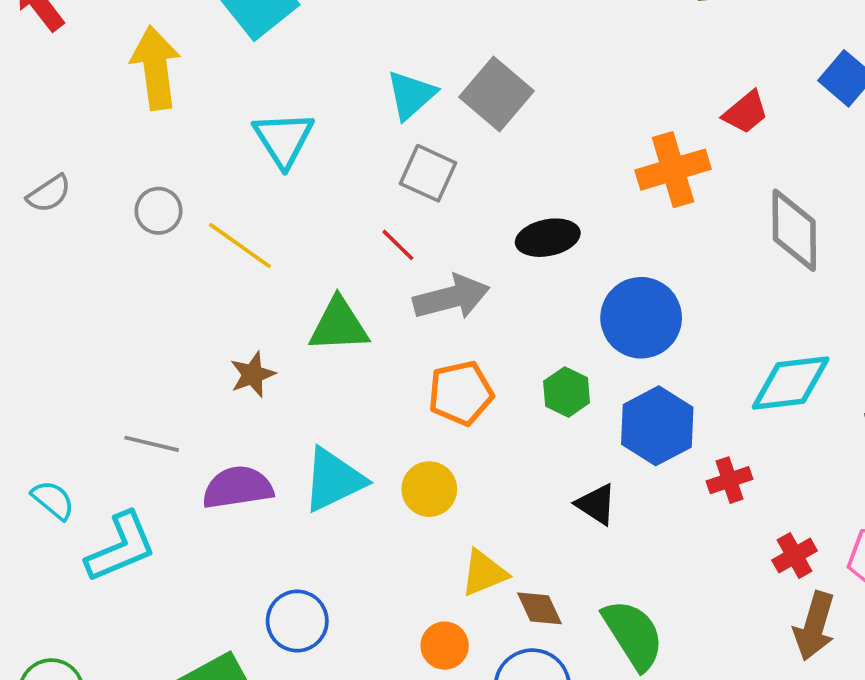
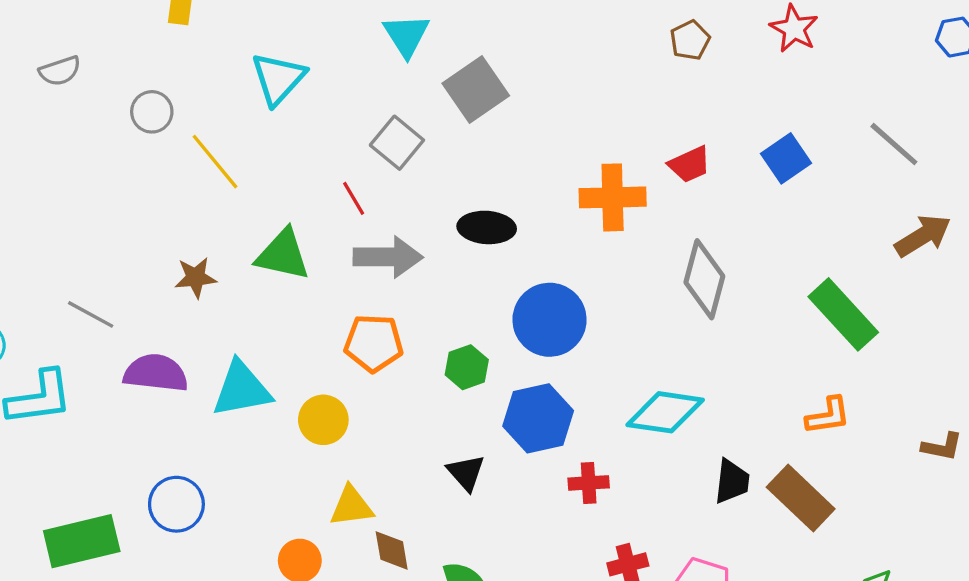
cyan triangle: (411, 95) -> (406, 35), moved, turned -36

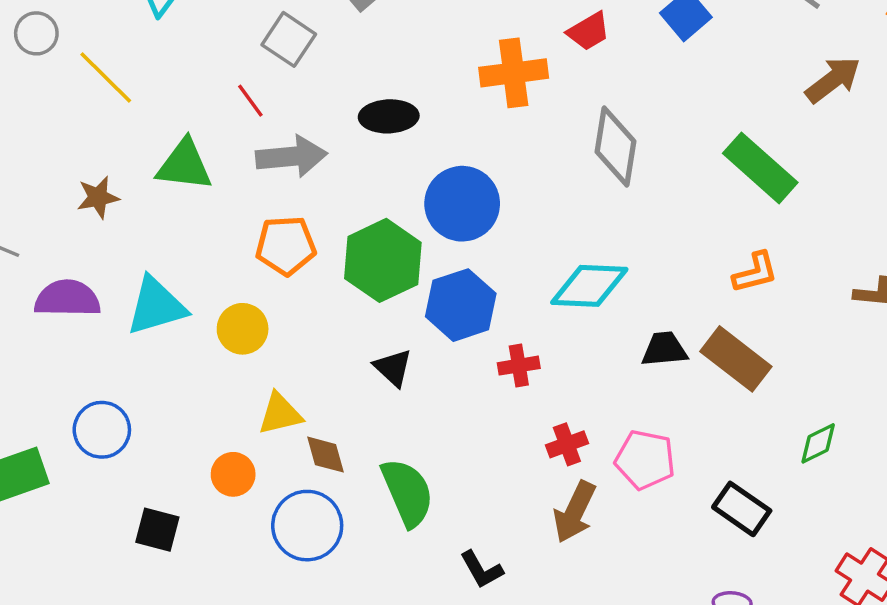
green hexagon: (467, 367) -> (383, 260), size x1.8
black trapezoid: (732, 481) -> (664, 349), turned -96

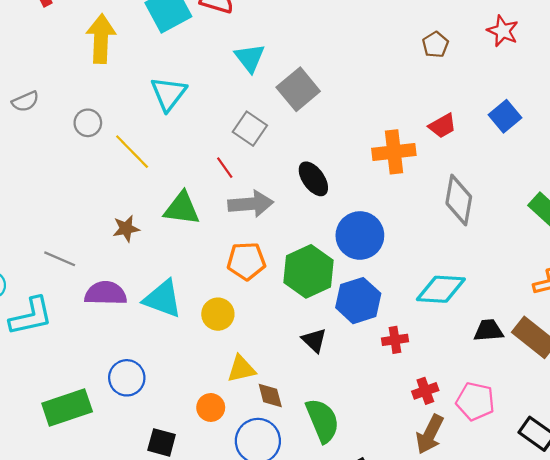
black ellipse: (389, 116) -> (313, 179), turned 56
cyan triangle: (156, 306) -> (163, 299), turned 36

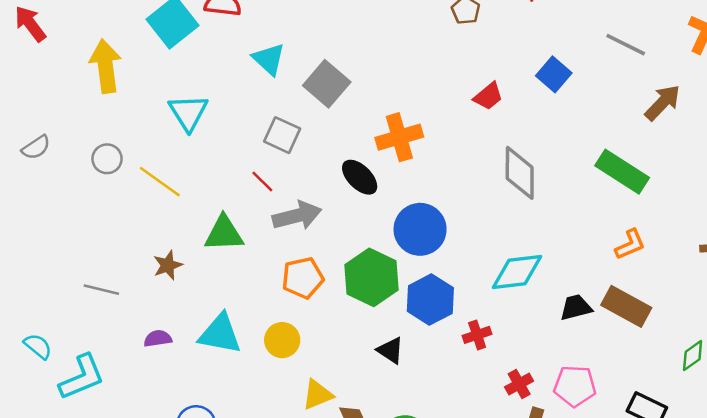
orange cross: (394, 152) -> (399, 137), moved
gray line: (60, 259) -> (101, 290), moved
purple semicircle: (106, 293) -> (158, 339), size x0.6

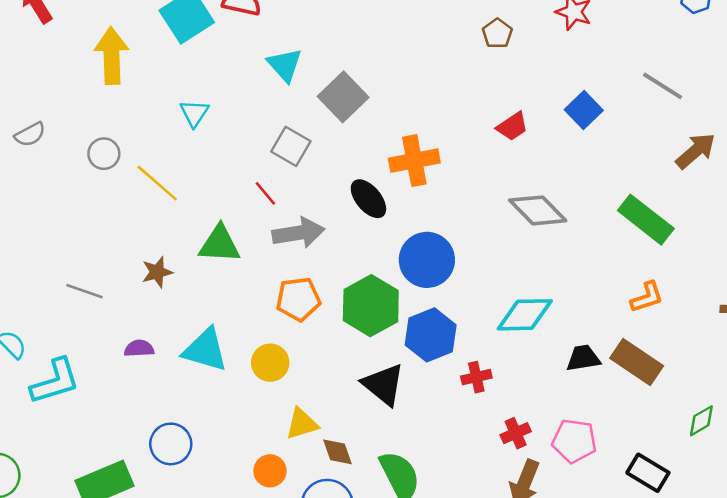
cyan triangle: (188, 113) -> (194, 113), size x0.7
gray diamond: (520, 173) -> (538, 210), turned -50
black triangle: (390, 350) -> (383, 385), size x1.5

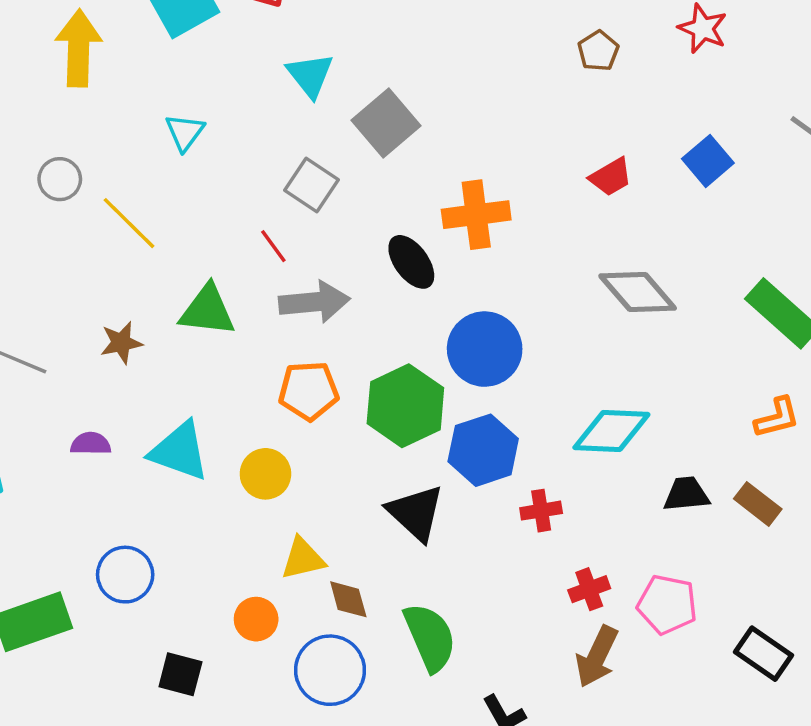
brown rectangle: (637, 362) -> (758, 504), size x0.7

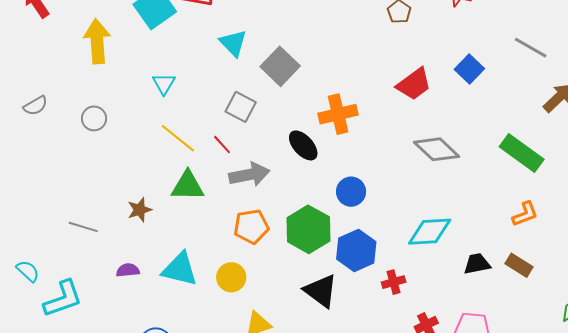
red trapezoid: (611, 177) -> (414, 84), size x1.4
yellow line: (129, 223) -> (178, 138), moved
blue circle: (485, 349) -> (351, 192), size x0.7

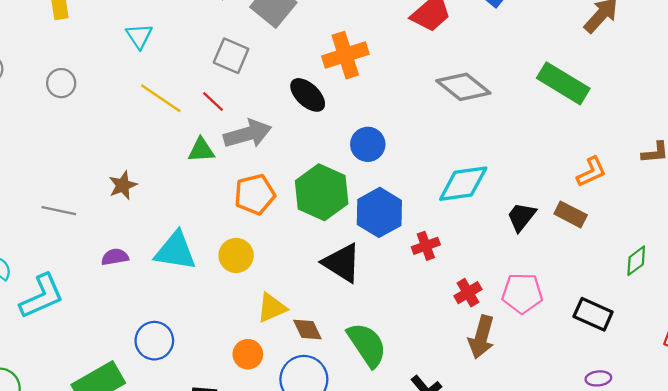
green triangle: (188, 186) -> (201, 150), moved, size x0.7
orange L-shape: (525, 214) -> (591, 172), moved
black trapezoid: (477, 264) -> (521, 217), turned -36

